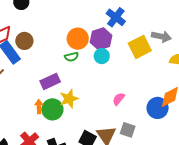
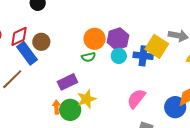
blue cross: (116, 17) -> (143, 56), moved, turned -30
yellow square: (140, 47) -> (157, 46), turned -30
pink semicircle: (119, 99) -> (136, 99), size x1.5

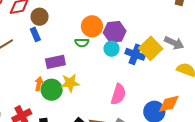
blue rectangle: (27, 53) -> (35, 34), moved, size x0.6
pink semicircle: (136, 99) -> (118, 94), turned 145

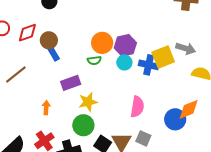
blue rectangle: (35, 34) -> (54, 54), moved
yellow square: (151, 48) -> (163, 57), turned 30
orange arrow: (39, 84) -> (46, 108), moved
green circle: (52, 90) -> (83, 125), moved

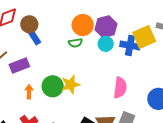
purple rectangle: (71, 83) -> (19, 65), moved
green circle: (83, 125) -> (53, 86), moved

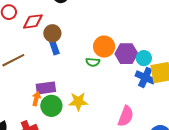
cyan circle: (106, 44) -> (144, 58), moved
purple rectangle: (19, 65) -> (46, 88), moved
green circle: (53, 86) -> (51, 106), moved

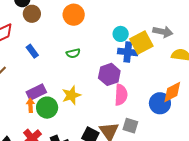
brown circle: (52, 33) -> (32, 14), moved
orange circle: (104, 47) -> (74, 15), moved
purple hexagon: (126, 54) -> (109, 74), moved

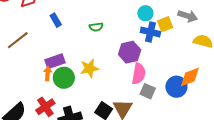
yellow square: (141, 43) -> (165, 24), size x0.7
gray square: (130, 126) -> (148, 91), moved

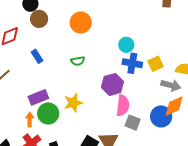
gray arrow: (188, 16) -> (171, 85), moved
yellow square: (165, 24) -> (155, 64), moved
orange arrow: (48, 74) -> (30, 119), moved

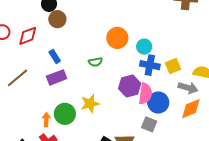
orange circle: (81, 22) -> (117, 38), moved
purple rectangle: (38, 97) -> (57, 77), moved
pink semicircle: (123, 106) -> (145, 94), moved
blue circle: (161, 116) -> (158, 103), moved

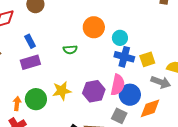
purple hexagon: (130, 86) -> (94, 91), moved
orange diamond: (191, 109) -> (150, 108), moved

